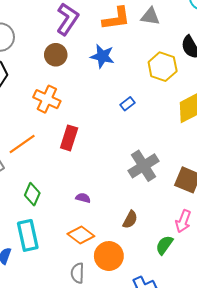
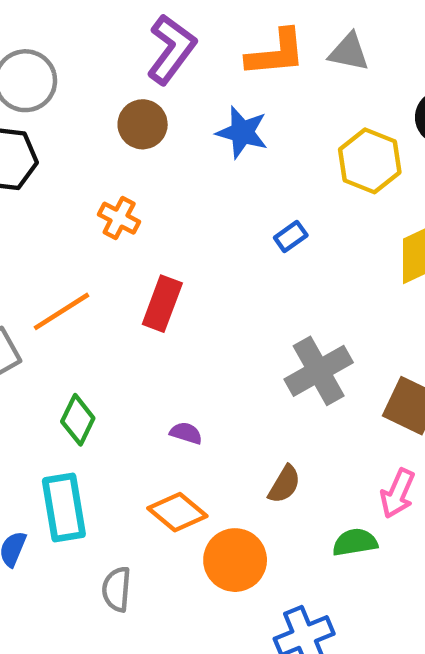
orange cross: (47, 99) -> (119, 218), size x0.7
green semicircle: (164, 245) -> (355, 542), turned 42
gray semicircle: (78, 273) -> (117, 589), moved

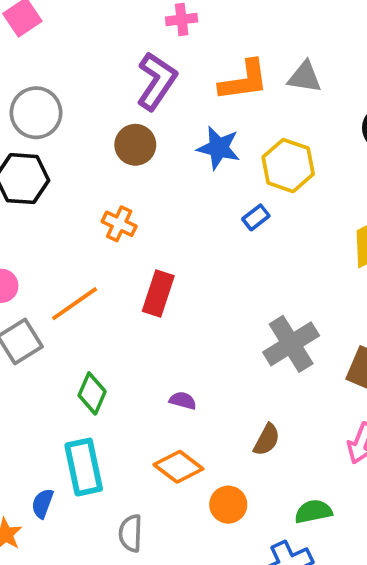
yellow hexagon: (370, 161) -> (288, 166), moved
blue rectangle: (291, 236) -> (256, 217), moved
green semicircle: (355, 542) -> (313, 511), moved
orange circle: (235, 560) -> (228, 505), size x0.7

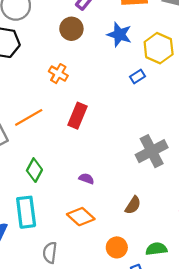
orange circle: (228, 505) -> (117, 247), moved

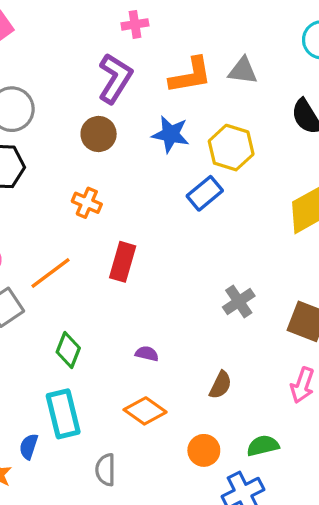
blue rectangle: (137, 76) -> (205, 193), size x1.5
gray cross: (152, 151) -> (239, 302), size x0.7

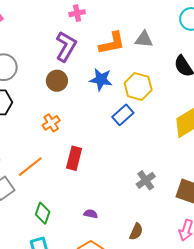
orange cross: (87, 203) -> (51, 123), turned 36

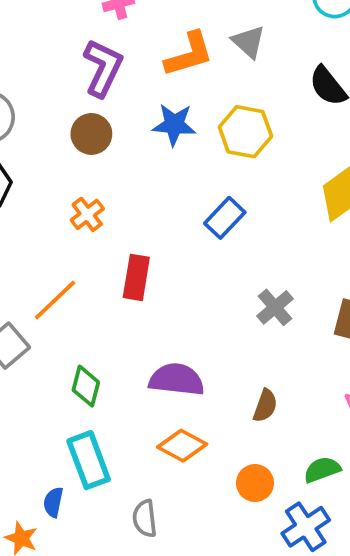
gray triangle: (144, 39) -> (249, 42), turned 42
blue rectangle: (123, 115) -> (225, 218), moved
purple semicircle: (91, 214) -> (177, 380), size x2.0

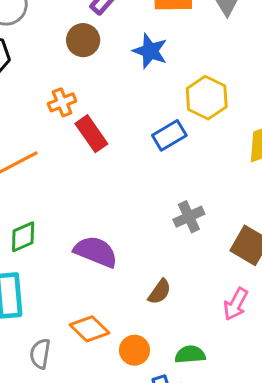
yellow hexagon: (245, 132) -> (207, 98), moved
red rectangle: (136, 277) -> (91, 134), moved, turned -60
green diamond: (86, 386) -> (23, 237), turned 36
orange diamond: (182, 446) -> (89, 329), moved

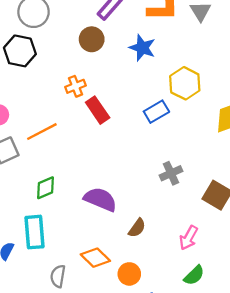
brown semicircle: (160, 292) -> (137, 228), moved
pink arrow: (236, 304) -> (189, 238), moved
green semicircle: (190, 355) -> (194, 275), moved, turned 140

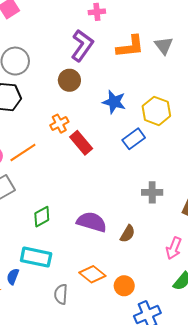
blue star: (142, 48) -> (114, 102), moved
orange line: (42, 132) -> (23, 153), moved
gray cross: (171, 173) -> (152, 192), turned 30
brown semicircle: (137, 228) -> (128, 234), moved
cyan rectangle: (35, 232) -> (36, 257), turned -68

